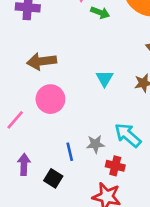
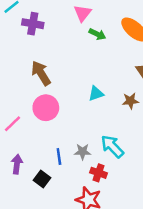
brown arrow: (42, 61) -> (41, 73), turned 60
cyan triangle: (104, 78) -> (96, 94), turned 35

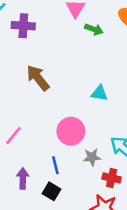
cyan triangle: (96, 94) -> (99, 93), turned 35
pink circle: (46, 108) -> (71, 131), moved
blue line: (59, 157) -> (55, 165), moved

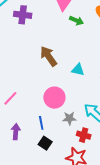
brown arrow: (38, 78) -> (49, 56), moved
black square: (52, 191) -> (45, 143), moved

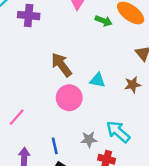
green arrow: (76, 21) -> (104, 21), moved
pink circle: (54, 98) -> (69, 98), moved

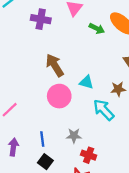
purple cross: (29, 16) -> (41, 19), moved
cyan arrow: (118, 132) -> (104, 110), moved

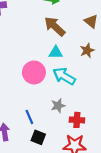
brown arrow: (55, 65) -> (55, 26), moved
cyan arrow: (104, 110) -> (64, 76), moved

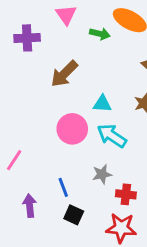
brown arrow: (55, 26) -> (64, 74), moved, turned -90

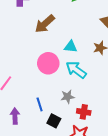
black square: (74, 215) -> (54, 121), moved

